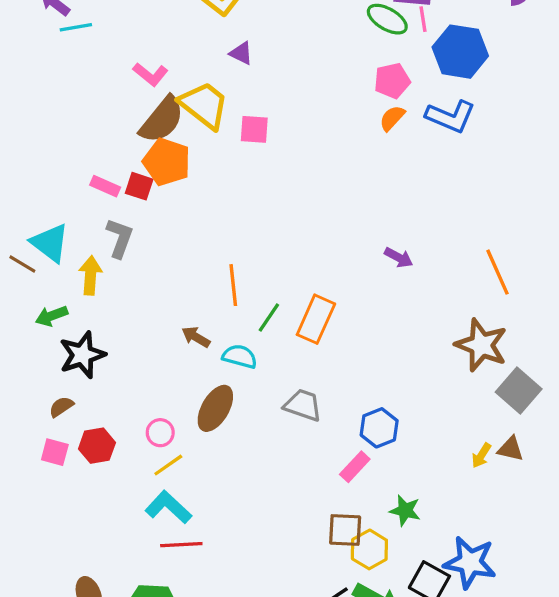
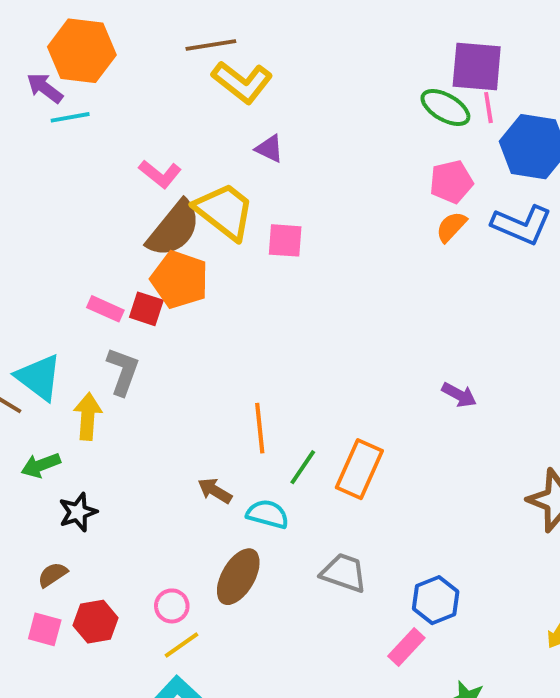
black star: (82, 355) -> (78, 512), size x0.7

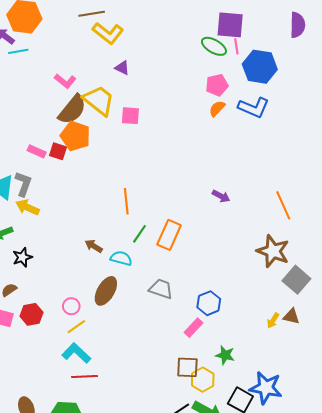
gray L-shape: (123, 371) -> (23, 184), moved
yellow arrow: (88, 416) -> (27, 207), turned -70
orange line: (260, 428) -> (126, 201), moved

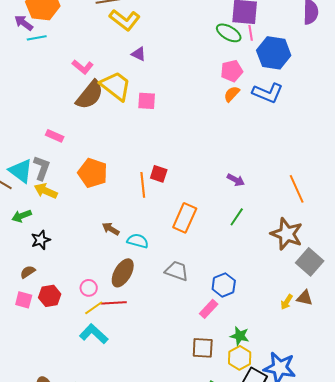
orange pentagon: (75, 136) -> (93, 173), moved
red square: (58, 151) -> (159, 174), moved
green line: (140, 234) -> (237, 217), moved
red line: (84, 377) -> (114, 303), moved
yellow hexagon: (203, 380) -> (240, 358), moved

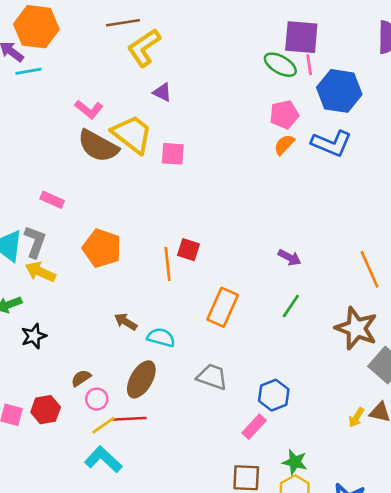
yellow L-shape: (125, 20) -> (144, 48), turned 108
brown semicircle: (90, 95) -> (98, 146), turned 80
brown semicircle: (28, 272) -> (81, 378), moved

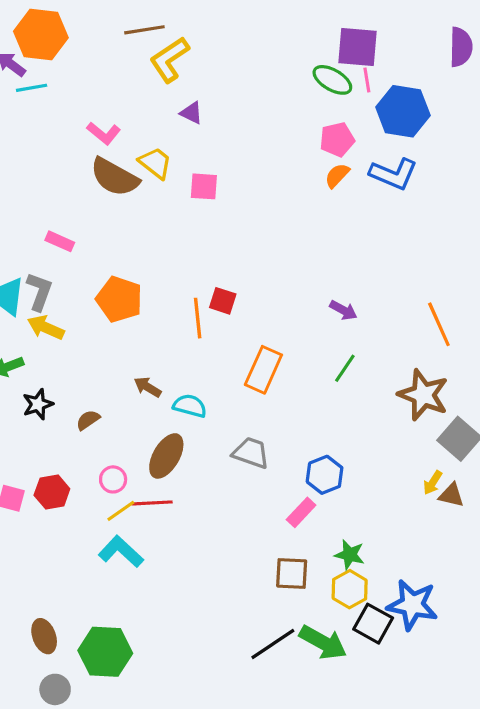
yellow trapezoid: (132, 134) -> (155, 163), size x0.7
brown semicircle: (81, 378) -> (88, 420), moved
yellow arrow: (356, 417) -> (433, 483), moved

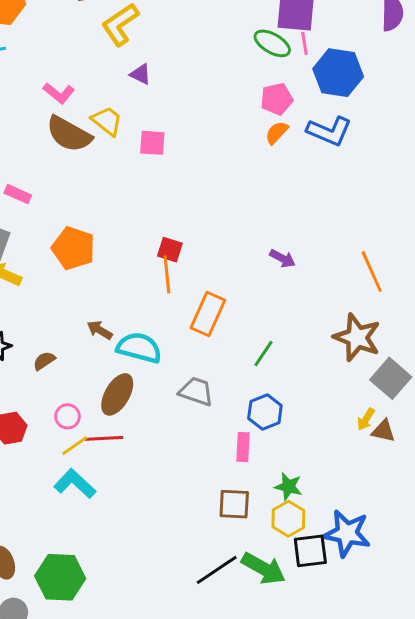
orange line: (198, 318) -> (167, 274), moved
green line: (345, 368) -> (263, 353), moved
cyan semicircle: (190, 406) -> (139, 348), size x1.4
pink rectangle: (301, 512) -> (243, 447), turned -40
black square: (373, 624) -> (310, 551), turned -36

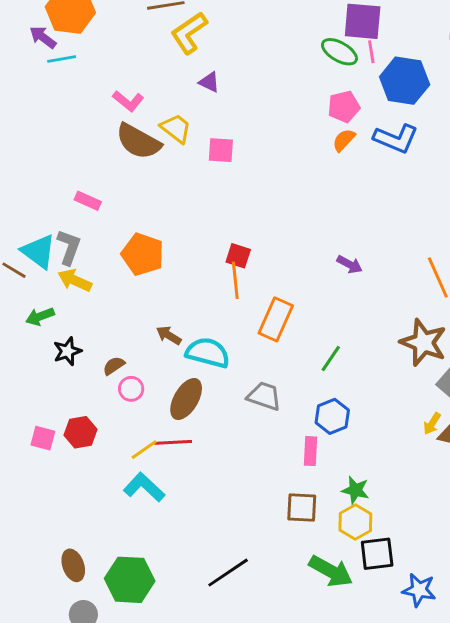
pink circle: (67, 416) -> (131, 389), moved
blue star: (347, 533) -> (419, 590), moved, size x0.7
black line: (217, 570) -> (228, 573), moved

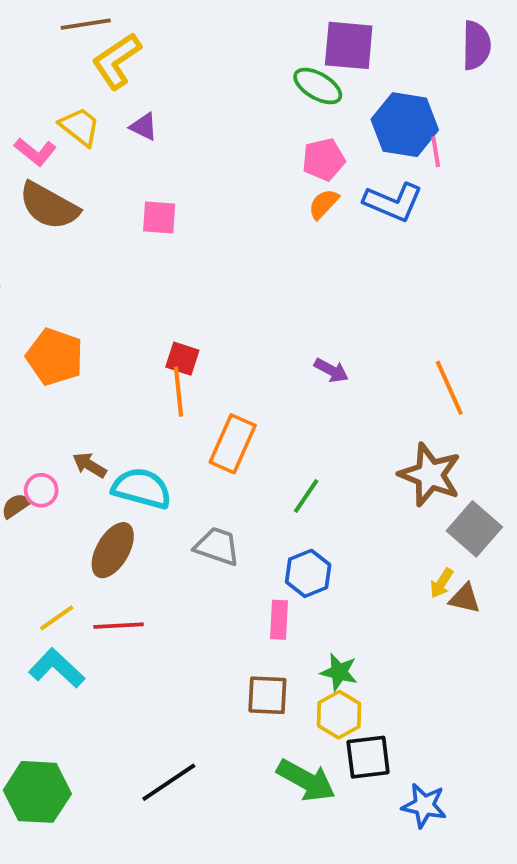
pink line: (371, 52) -> (436, 152), moved
yellow trapezoid: (176, 128) -> (80, 127), moved
pink circle: (131, 389) -> (41, 490), moved
red line: (173, 442) -> (119, 626), moved

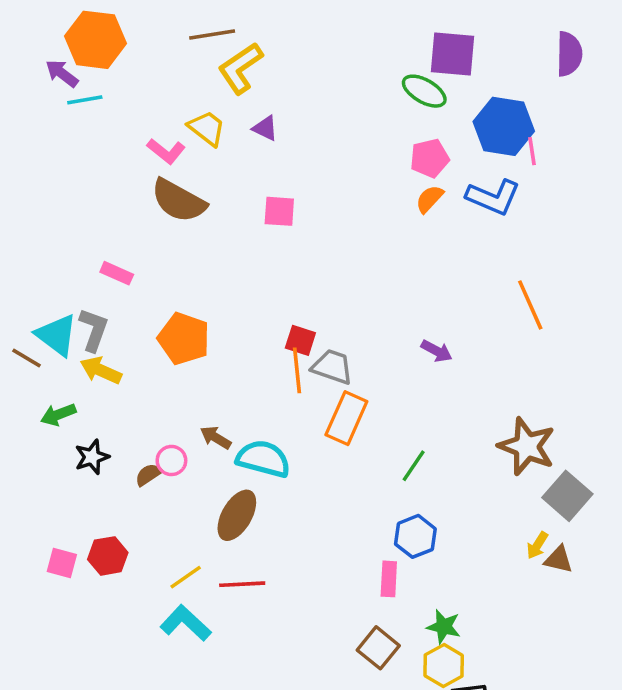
orange line: (449, 388) -> (530, 305), moved
gray trapezoid: (217, 546) -> (332, 367), moved
brown square: (267, 695) -> (378, 648), turned 36

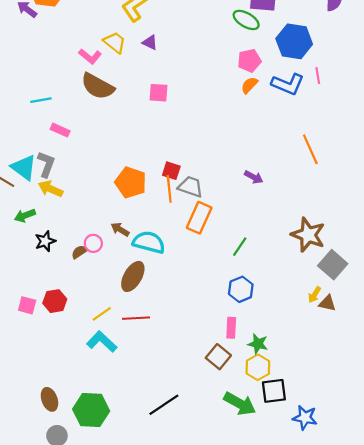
cyan line: (85, 100) -> (41, 100), moved
pink line: (532, 151) -> (318, 76), moved
orange pentagon: (184, 339) -> (131, 182), moved
pink rectangle: (389, 579) -> (231, 328), moved

